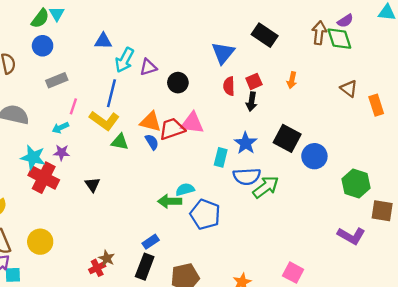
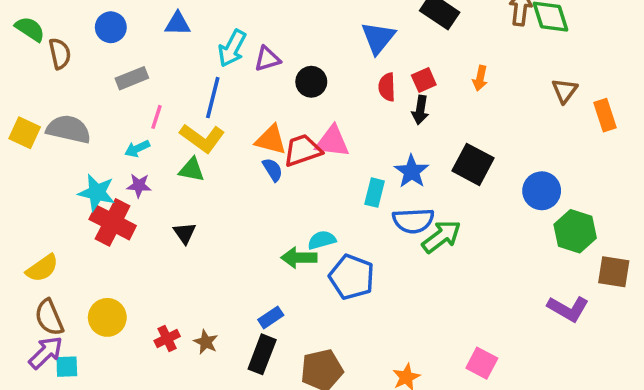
blue triangle: (103, 41) -> (178, 24), moved
brown triangle: (349, 89) -> (565, 91), turned 30
green triangle: (120, 142) -> (192, 170), moved
blue circle: (314, 156) -> (542, 191), moved
red cross: (97, 268) -> (167, 339), moved

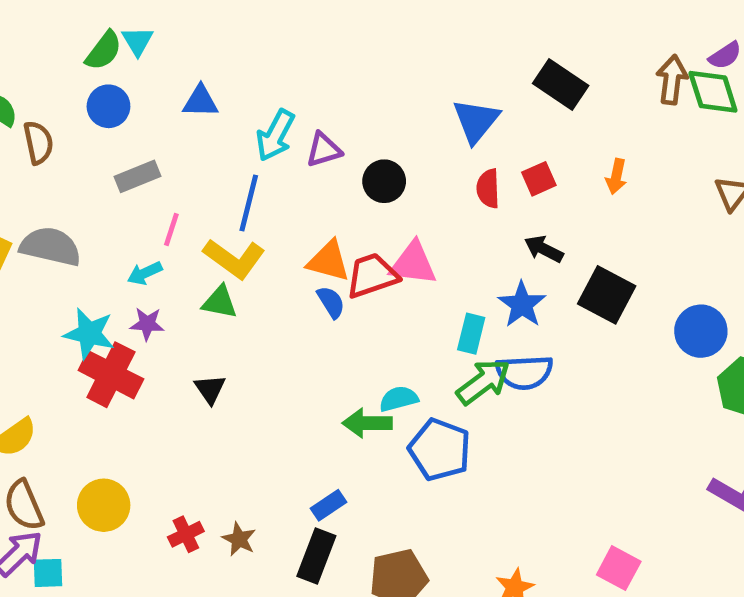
black arrow: (420, 110) -> (544, 249), moved, turned 108
green arrow: (441, 237) -> (483, 382), moved

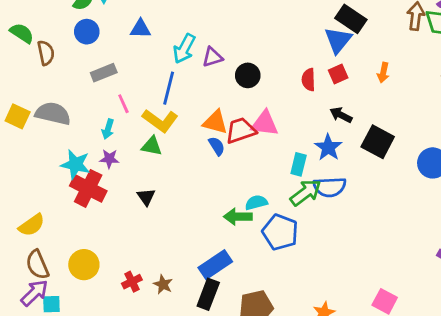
blue triangle: (476, 121) -> (338, 40), moved
pink line: (171, 230) -> (123, 104), turned -42
cyan arrow: (145, 273) -> (108, 129), turned -48
blue rectangle: (329, 505) -> (215, 265), size x1.6

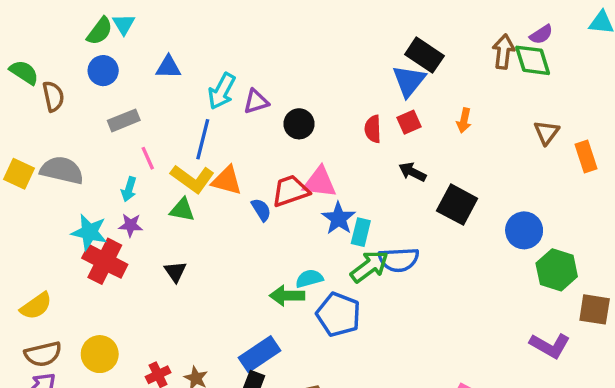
orange triangle: (215, 122) -> (227, 181), moved
blue star: (328, 147) -> (339, 218), moved
brown semicircle: (37, 265) -> (43, 354), turned -80

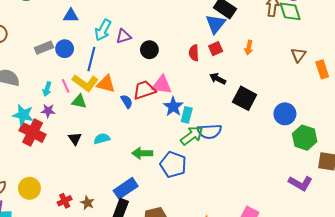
blue circle: (103, 71) -> (65, 49), moved
pink line: (148, 158) -> (66, 86), moved
cyan semicircle: (309, 278) -> (102, 139), moved

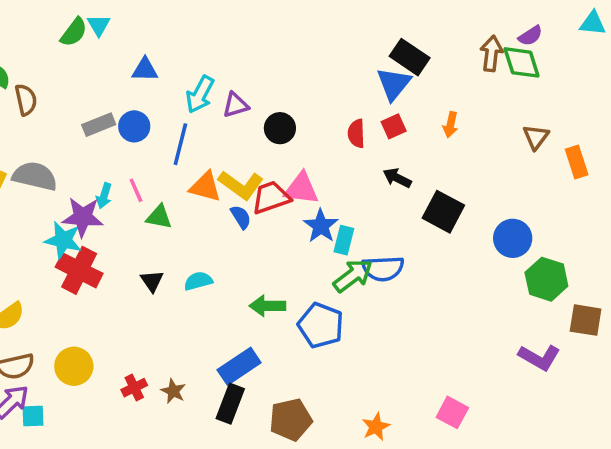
yellow L-shape: (85, 83) -> (241, 185), moved
purple star: (48, 111) -> (83, 217), moved, size x1.6

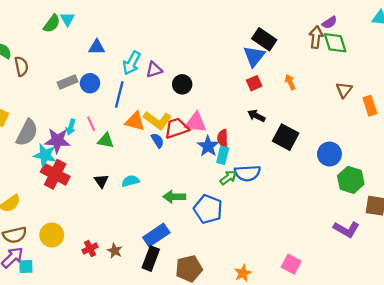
purple semicircle: (530, 36) -> (329, 22), moved
orange arrow: (451, 125) -> (290, 82), turned 144
red semicircle: (356, 133) -> (223, 138), moved
gray semicircle: (35, 176) -> (27, 133), moved, turned 104
green arrow: (353, 276) -> (228, 178), size x0.7

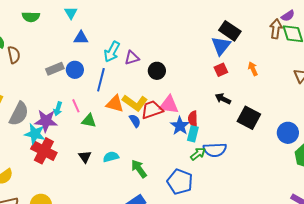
cyan triangle: (68, 19) -> (71, 13), moved
green semicircle: (52, 24) -> (31, 17), moved, turned 54
green arrow: (174, 197) -> (139, 169), moved, turned 54

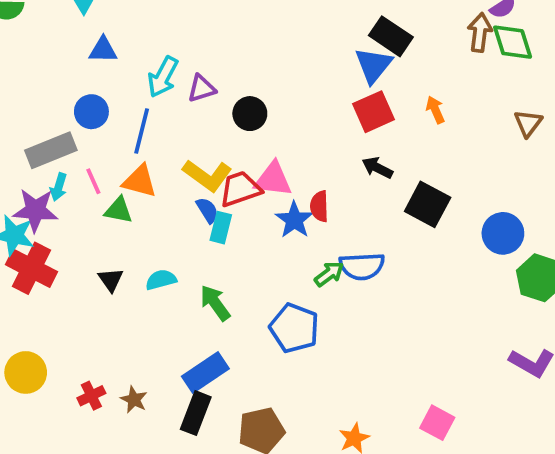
gray rectangle: (55, 69) -> (51, 150), moved, size x1.4
red square: (221, 70) -> (373, 112), size x1.5
orange triangle: (115, 104) -> (140, 181), moved
cyan rectangle: (193, 134) -> (221, 228), moved

